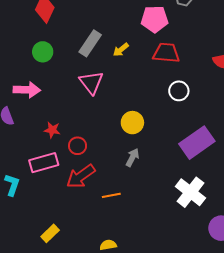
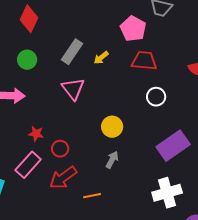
pink pentagon: (155, 19) -> (133, 29), turned 30
pink rectangle: (44, 163) -> (28, 165), turned -32
white cross: (190, 192) -> (167, 193), turned 36

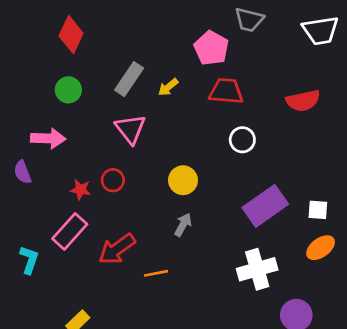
red circle: (60, 149) -> (113, 180), moved

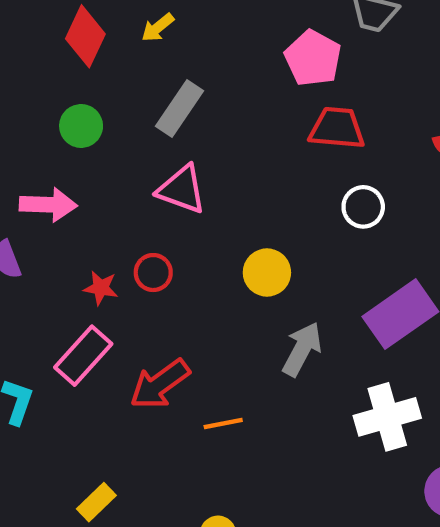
yellow arrow: (168, 87) -> (158, 28), moved
pink triangle: (130, 129) -> (182, 189), turned -32
gray arrow: (183, 225) -> (302, 349), moved, size x1.4

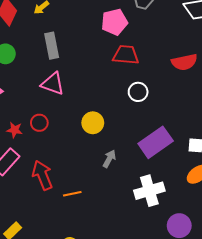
pink pentagon: (313, 58) -> (114, 22), turned 30
gray rectangle: (179, 108) -> (52, 46), turned -45
gray arrow: (302, 349) -> (109, 159), size x0.7
red arrow: (160, 384) -> (42, 175), turned 104

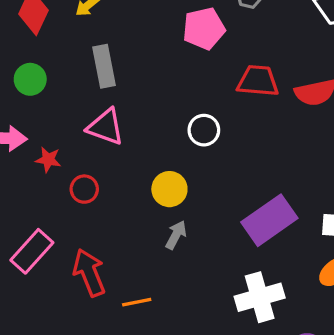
red trapezoid: (126, 55) -> (258, 81), moved
white circle: (138, 92) -> (204, 130), moved
red star: (15, 130) -> (48, 160), moved
gray arrow: (109, 159) -> (176, 235), moved

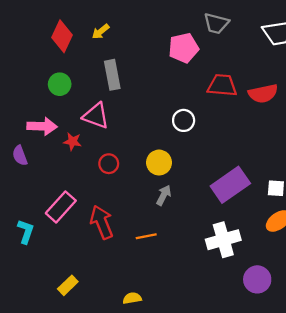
pink triangle: (106, 127) -> (96, 116), moved
red circle: (84, 189) -> (109, 164), moved
orange line: (137, 302) -> (146, 236), moved

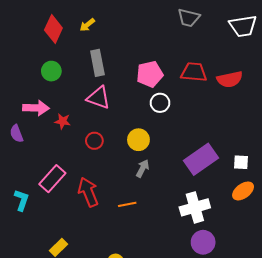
pink pentagon: (184, 48) -> (150, 74), moved
pink triangle: (96, 116) -> (98, 98), moved
purple circle: (257, 279) -> (203, 242), moved

